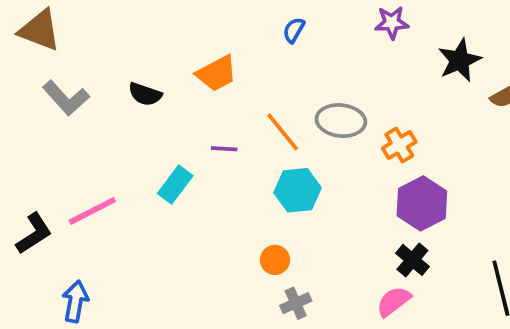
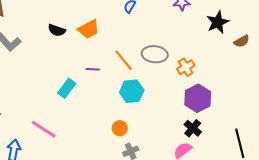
black semicircle: (145, 94) -> (57, 30), moved
pink line: (92, 211) -> (44, 129), moved, turned 60

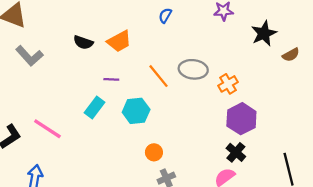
purple line: (93, 69) -> (111, 79), moved
cyan hexagon: (132, 91) -> (136, 111), moved
pink line: (44, 129) -> (47, 129), moved

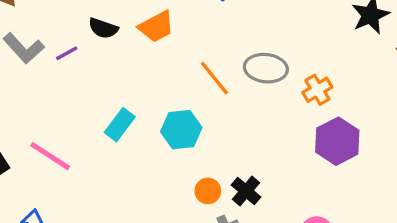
purple line: (111, 79) -> (67, 53), moved, turned -32
black cross: (236, 152) -> (246, 191), moved

